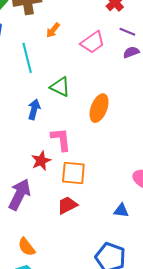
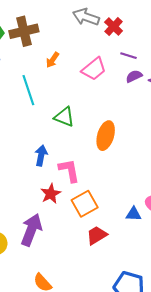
blue arrow: (34, 109) -> (41, 156), moved
orange square: (73, 173) -> (85, 204), turned -30
red trapezoid: (67, 205) -> (97, 235), moved
blue triangle: (121, 211) -> (134, 214), moved

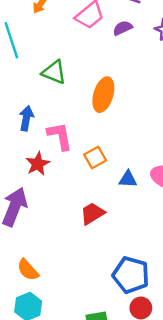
purple semicircle: (134, 76) -> (123, 28), moved
orange square: (85, 204) -> (95, 157), moved, size x0.7
blue triangle: (134, 214) -> (128, 179), moved

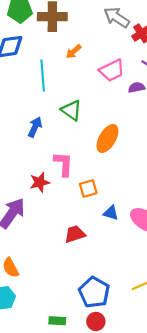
blue arrow: (26, 118) -> (35, 127), moved

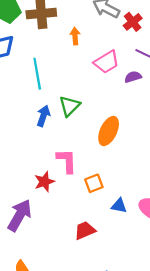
orange arrow: (74, 52) -> (75, 36), moved, turned 133
green triangle: (71, 110) -> (70, 106), turned 45
blue arrow: (35, 127) -> (43, 116), moved

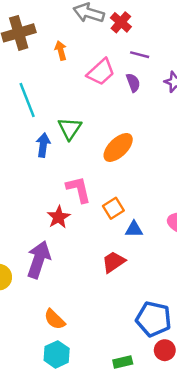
purple semicircle: (133, 77) -> (133, 83), turned 98
orange ellipse: (109, 131) -> (118, 147), turned 32
blue triangle: (119, 206) -> (134, 229), moved

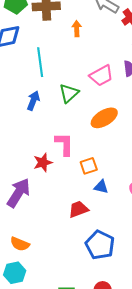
pink trapezoid: (101, 72) -> (101, 76), moved
blue arrow: (43, 145) -> (33, 101), moved
orange semicircle: (55, 319) -> (20, 244), turned -36
blue pentagon: (154, 319) -> (100, 245), moved

